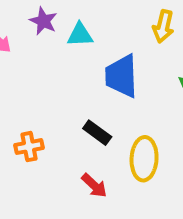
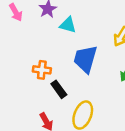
orange cross: (29, 147) -> (42, 70), moved

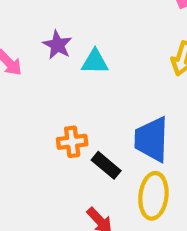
blue trapezoid: (85, 59) -> (152, 139), moved

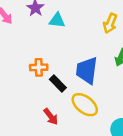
yellow ellipse: (153, 196) -> (85, 105), turned -64

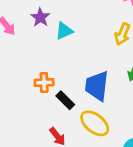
cyan triangle: (57, 20) -> (64, 31), turned -30

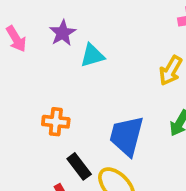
black rectangle: (65, 100) -> (79, 166), moved

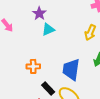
purple star: (63, 33) -> (39, 13), moved

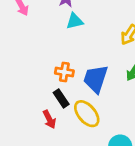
orange cross: (33, 66) -> (64, 72), moved

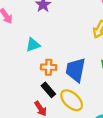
cyan triangle: (75, 21) -> (33, 45), moved

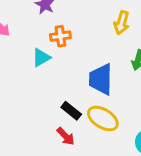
orange cross: (49, 67) -> (60, 36), moved

